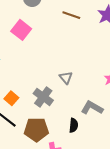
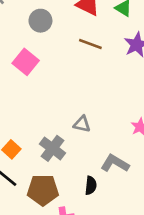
gray triangle: (66, 78) -> (82, 124), turned -40

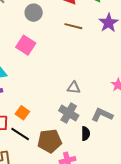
gray cross: (52, 148) -> (69, 113), moved

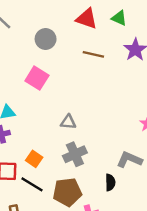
gray triangle: (74, 88) -> (68, 122), moved
gray cross: (69, 113) -> (75, 154), moved, turned 36

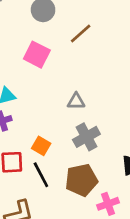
brown line: (93, 54) -> (81, 33), moved, turned -50
black line: (32, 184) -> (41, 175), turned 35

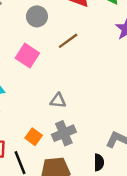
orange square: (41, 146) -> (34, 137), moved

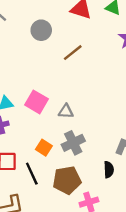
pink square: (27, 56) -> (37, 102), moved

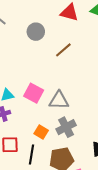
gray triangle: (66, 111) -> (59, 100), size x1.5
black line: (32, 174) -> (31, 155), turned 36

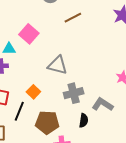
pink square: (34, 93) -> (29, 34), moved
gray cross: (66, 127) -> (74, 93), moved

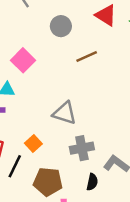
pink square: (29, 34) -> (23, 60), moved

